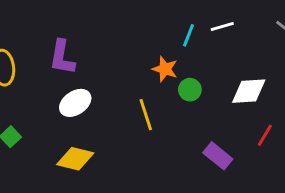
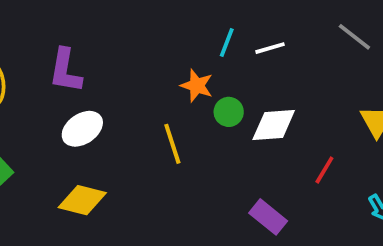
white line: (222, 26) -> (270, 48), moved
white diamond: (249, 91) -> (274, 125), moved
purple rectangle: (218, 156) -> (268, 217), moved

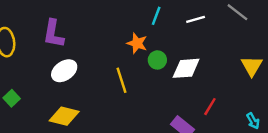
white line: (270, 48) -> (196, 19), moved
red line: (324, 170) -> (210, 107), moved

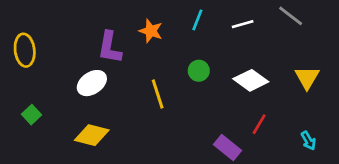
purple L-shape: (53, 34) -> (110, 47), moved
orange star: (137, 43) -> (151, 31), moved
white diamond: (186, 68) -> (251, 80), moved, turned 40

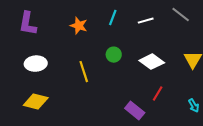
purple L-shape: (110, 47) -> (28, 24), moved
white ellipse: (92, 83) -> (36, 64), turned 30

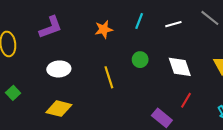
purple L-shape: (28, 24) -> (51, 27), turned -120
orange star: (79, 26) -> (104, 29), turned -30
white diamond: (152, 62) -> (180, 67), turned 35

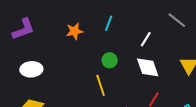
white line: (173, 24) -> (146, 39), moved, turned -42
yellow line: (109, 77) -> (101, 85), moved

